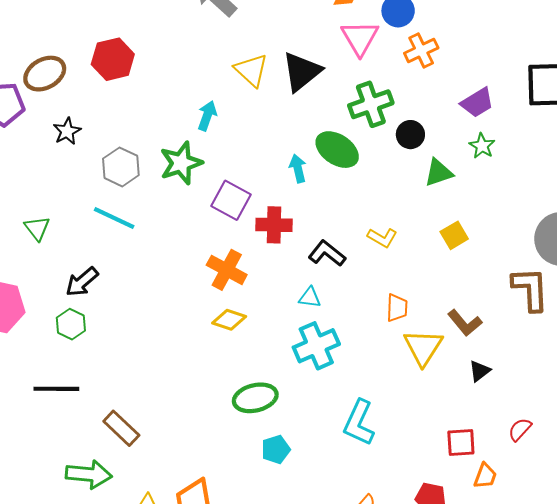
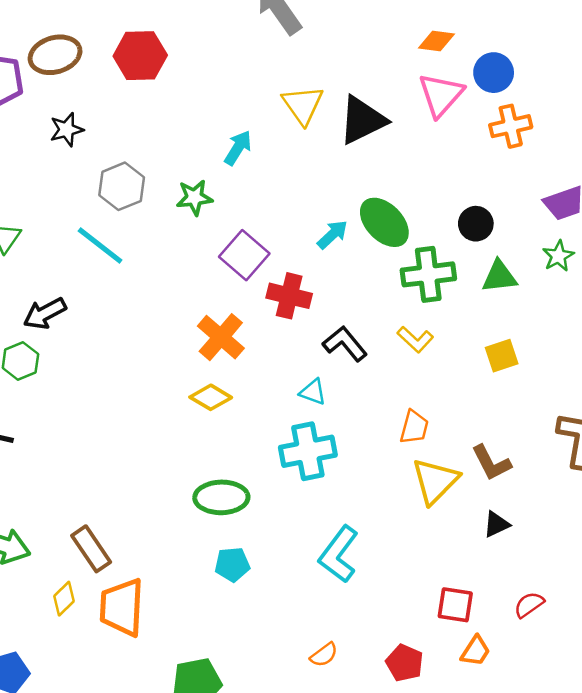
green cross: (371, 104) -> (428, 274), moved
green star: (181, 163) -> (194, 198), size x0.7
cyan arrow: (298, 168) -> (332, 235), turned 48
brown rectangle: (121, 428) -> (91, 549), moved

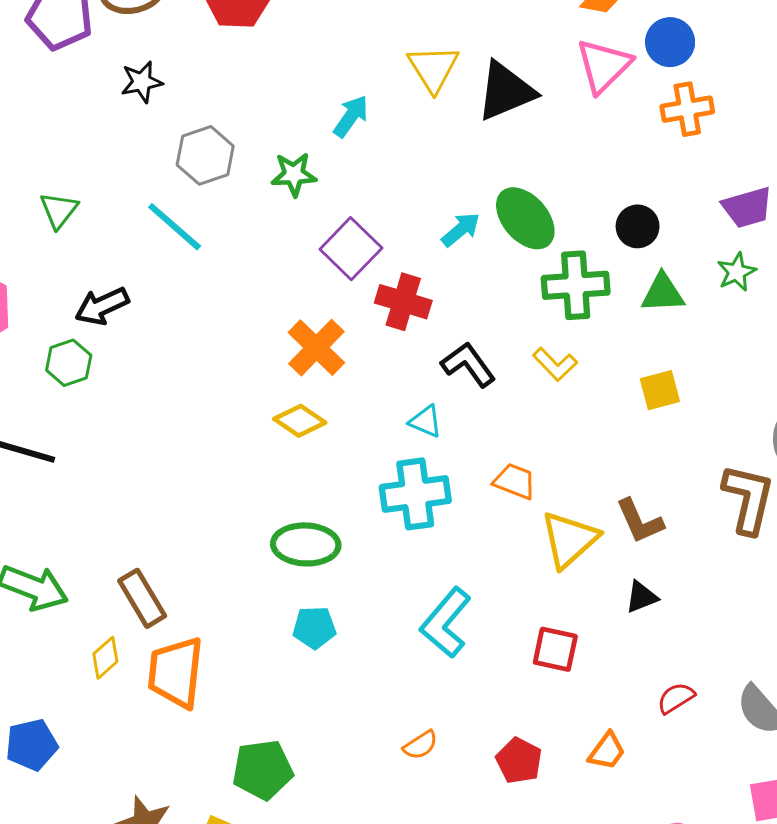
orange trapezoid: (414, 427) -> (515, 481), moved, turned -87
red square: (455, 605) -> (555, 649), moved

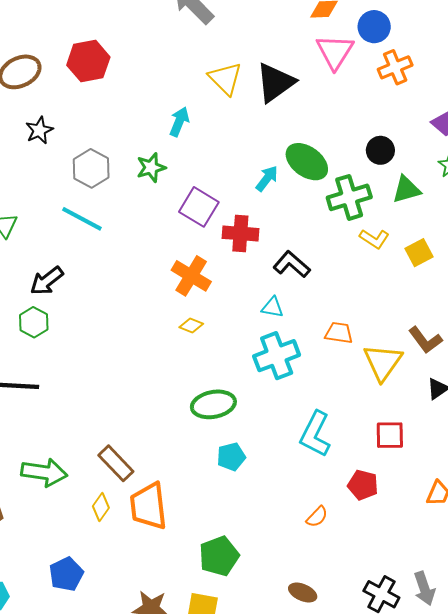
yellow L-shape: (555, 364) -> (374, 239), moved
yellow diamond: (300, 421) -> (191, 326), size x0.7
red pentagon: (519, 761) -> (363, 485), moved

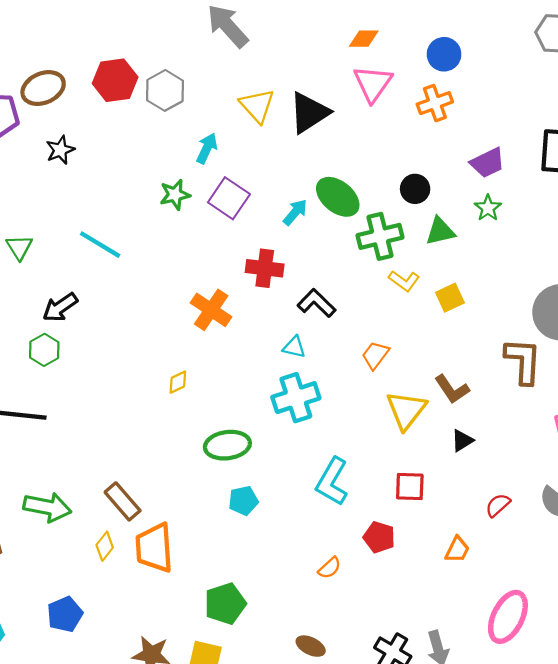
blue circle: (374, 27) -> (444, 54), moved
gray hexagon: (91, 168) -> (165, 90), moved
purple square: (199, 207) -> (229, 198), moved
yellow diamond: (191, 326) -> (178, 382), moved, turned -50
orange trapezoid: (339, 333) -> (375, 355), moved, turned -64

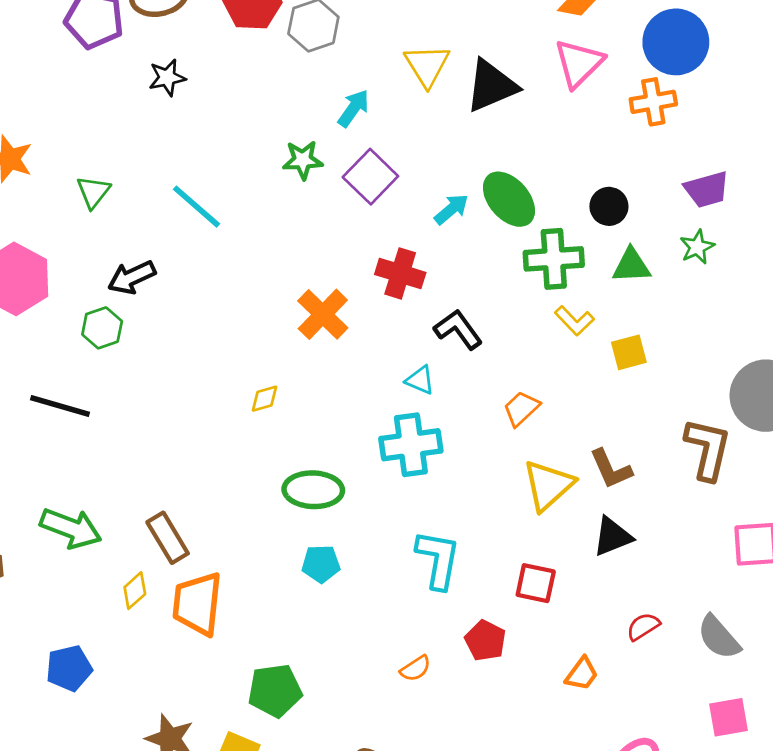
blue circle: (444, 54) -> (676, 42), size x1.5
black triangle: (462, 441) -> (612, 537), size x1.4
cyan L-shape: (332, 482) -> (438, 559), turned 150

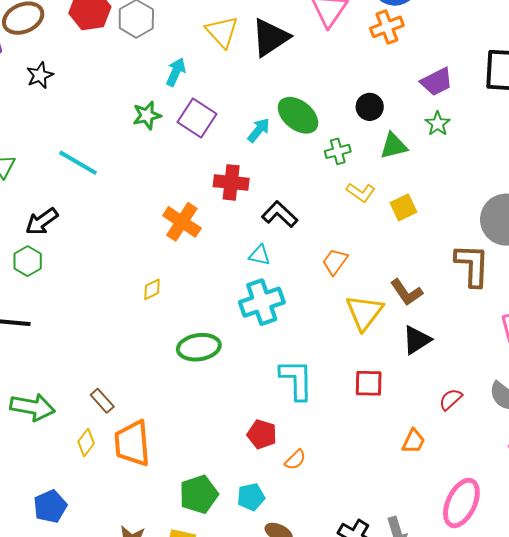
green cross: (554, 259) -> (338, 151), size x0.6
brown rectangle: (168, 538) -> (102, 401), size x0.7
cyan pentagon: (321, 564) -> (251, 497), moved
red pentagon: (485, 641) -> (262, 434), moved

